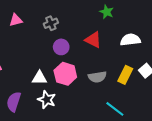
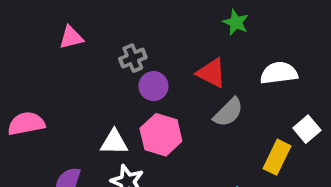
gray cross: (51, 23) -> (133, 58), moved
yellow rectangle: (125, 75) -> (277, 157), moved
gray semicircle: (97, 77) -> (228, 112), moved, turned -36

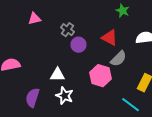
gray cross: (133, 58) -> (68, 30), turned -32
pink hexagon: (161, 135) -> (100, 76), moved

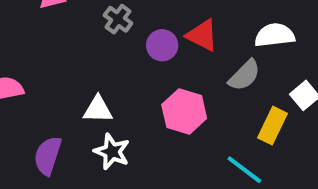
purple circle: (78, 45) -> (162, 45), moved
gray semicircle: (118, 59) -> (244, 75), moved

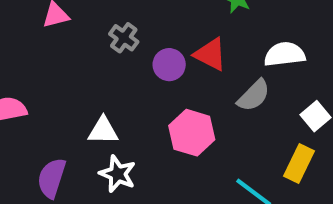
yellow rectangle: (273, 126) -> (299, 164), moved

